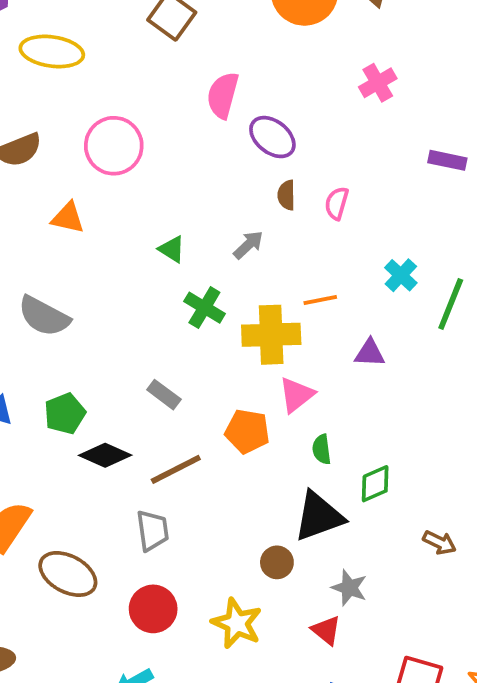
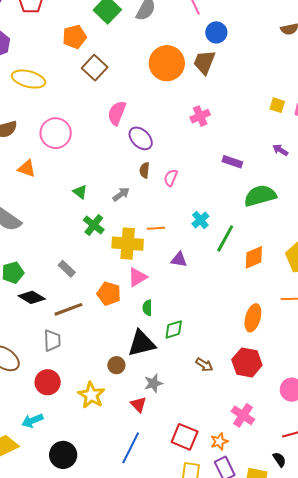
gray star: (349, 588) -> (153, 383), turned 30

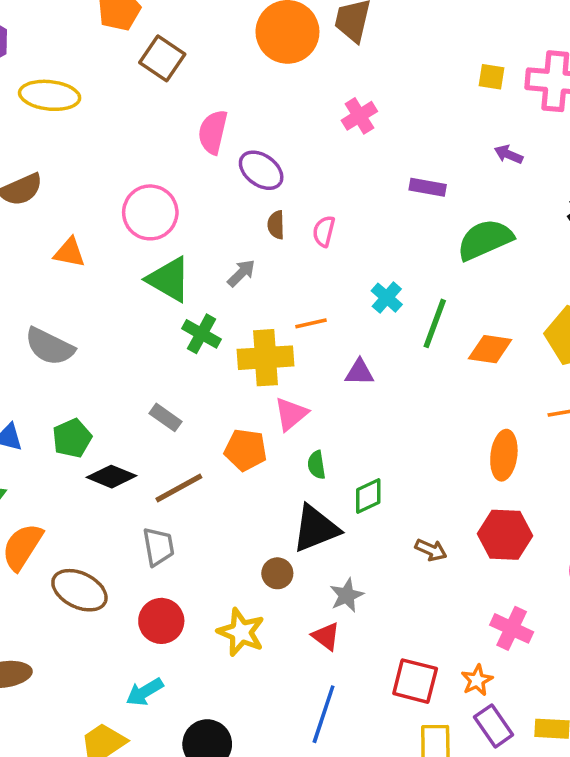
pink circle: (56, 133) -> (150, 212), moved
green triangle: (80, 192) -> (169, 279), size x1.8
orange diamond: (254, 257) -> (490, 349), turned 40

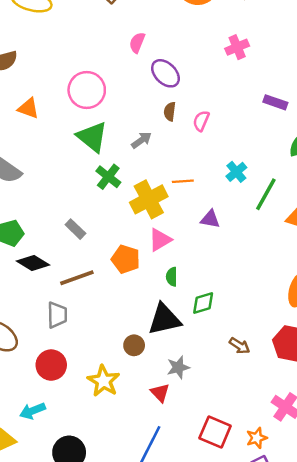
pink semicircle: (213, 132) -> (137, 43), size x0.7
yellow cross: (265, 358) -> (149, 199), turned -33

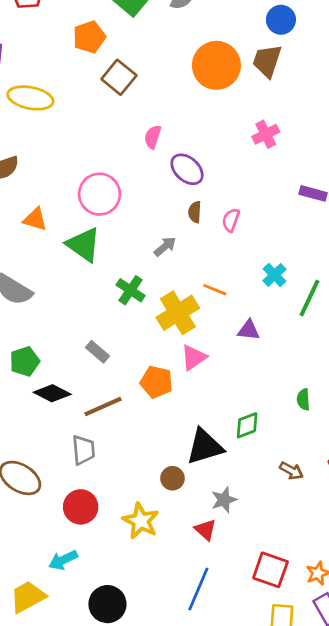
green triangle: (92, 137) -> (84, 245), moved
orange line: (183, 181) -> (215, 290), turned 30
green semicircle: (172, 277) -> (303, 399), moved

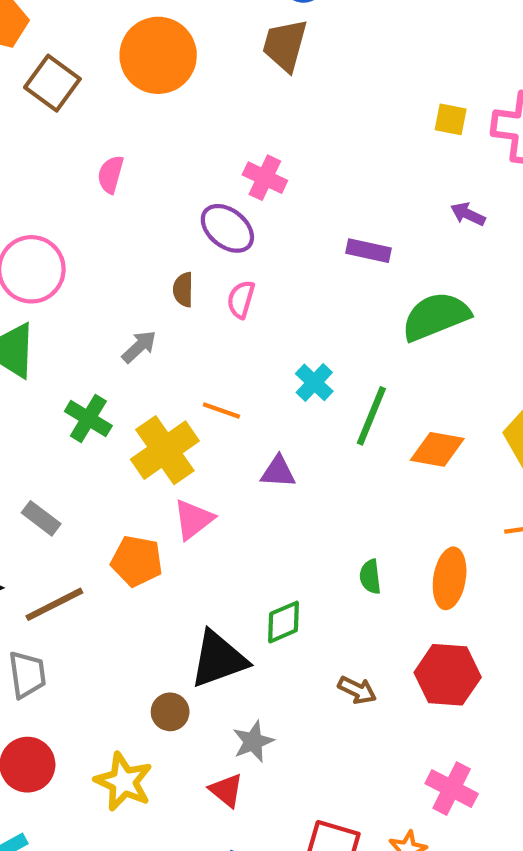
orange circle: (216, 65) -> (158, 55), moved
pink cross: (266, 134) -> (265, 178), moved, turned -35
purple ellipse: (187, 169) -> (227, 228), moved

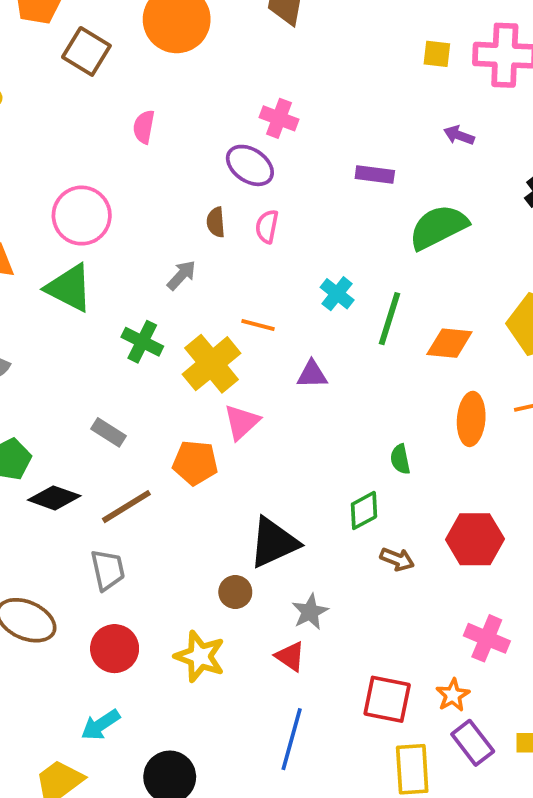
orange ellipse: (450, 578) -> (471, 419), moved
green diamond: (284, 622) -> (364, 510), moved

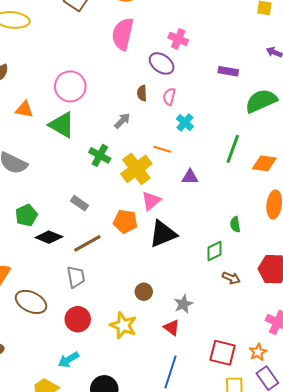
pink semicircle: (144, 127) -> (123, 34), moved, size x1.8
cyan cross: (337, 294) -> (185, 123), moved
black triangle: (274, 543) -> (163, 234), moved

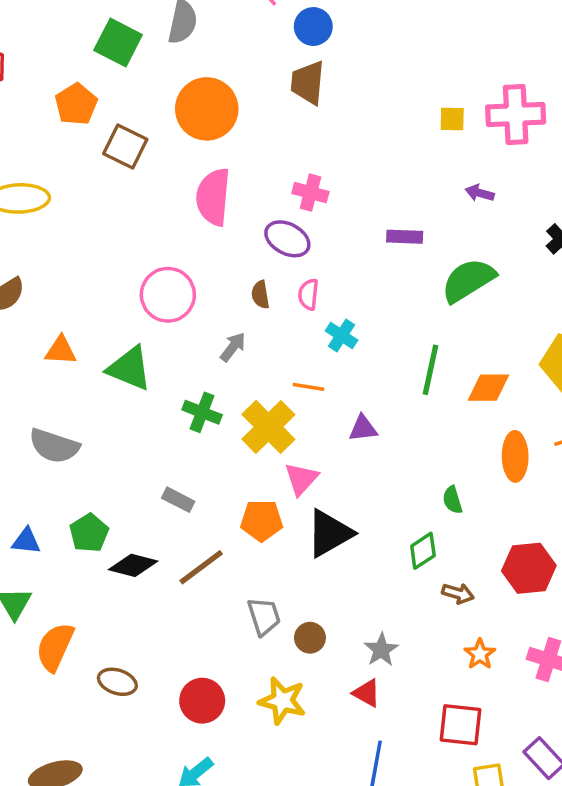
pink circle: (70, 86) -> (168, 295), moved
gray trapezoid: (76, 277) -> (264, 616), moved
brown ellipse: (31, 302) -> (117, 682), size x0.7
orange star: (258, 352) -> (480, 654), moved

